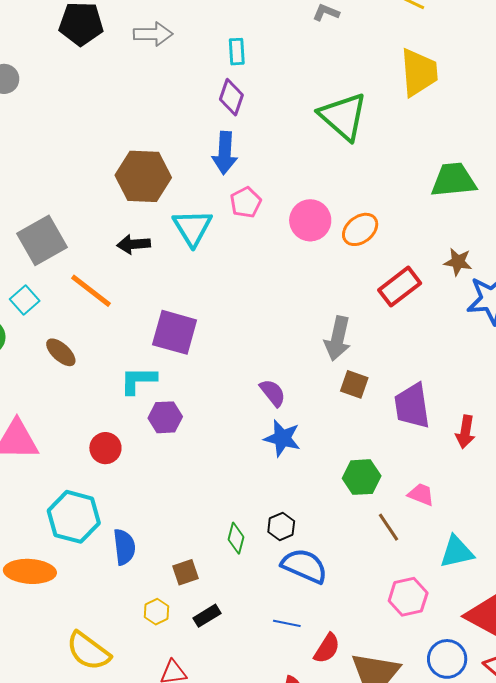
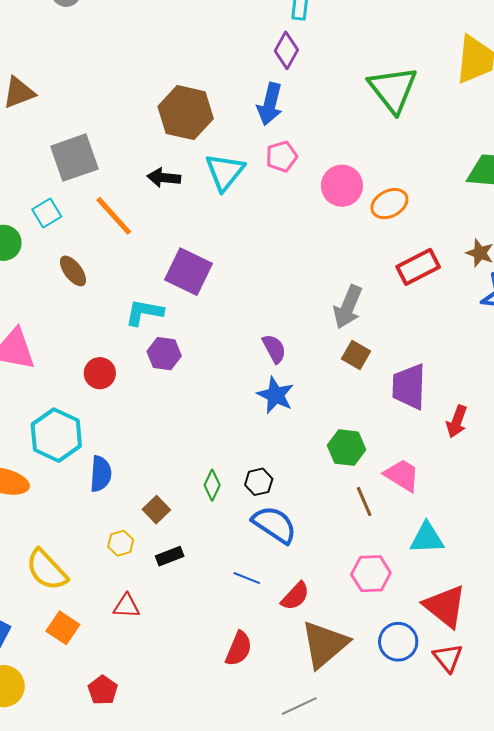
pink trapezoid: (421, 494) -> (402, 475), size x1.4
brown square: (185, 572) -> (156, 510), turned -36
red semicircle: (327, 648) -> (295, 596), moved

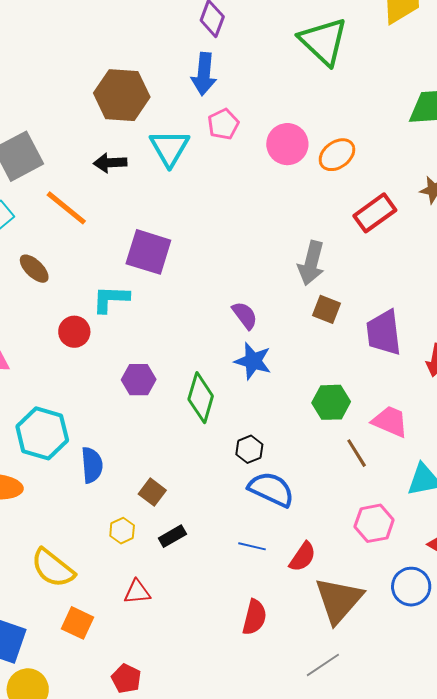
purple hexagon: (164, 354) -> (139, 380), moved
red circle: (100, 373) -> (74, 332), moved
green diamond: (212, 485) -> (201, 398), moved, size x1.6

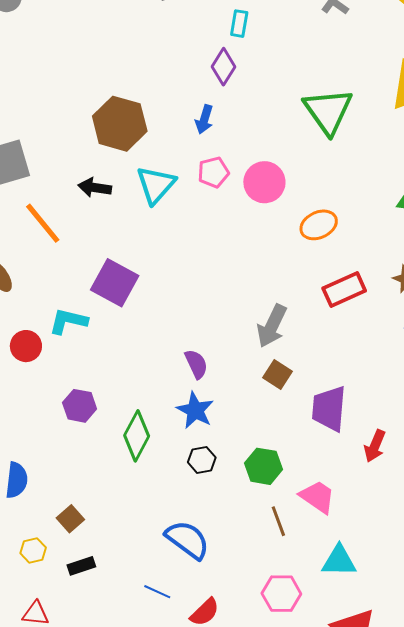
blue arrow: (204, 74) -> (204, 119), size x0.7
pink circle: (287, 144) -> (264, 182), moved
black hexagon: (249, 449) -> (202, 460), moved

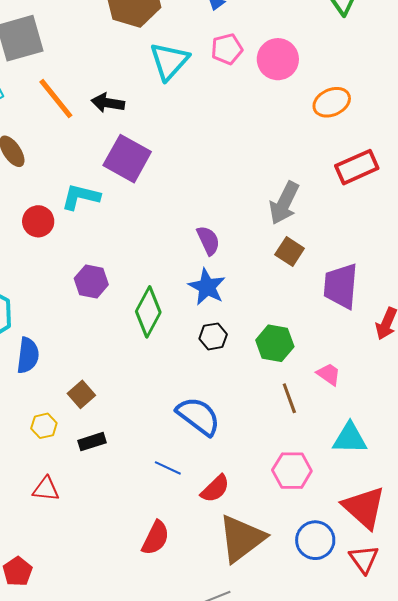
black arrow: (95, 188) -> (108, 103), moved
pink trapezoid: (317, 497) -> (329, 374), size x0.7

